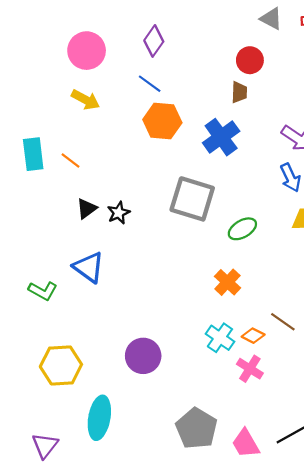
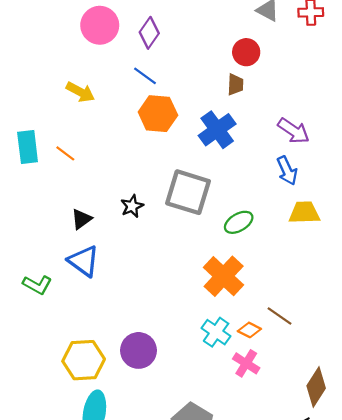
pink circle: (87, 51) -> (100, 25), moved
black triangle: (87, 209) -> (81, 219), moved
black star: (119, 213) -> (132, 206), moved
orange cross: (227, 282) -> (224, 276), size x1.5
yellow hexagon: (61, 365) -> (84, 360), moved

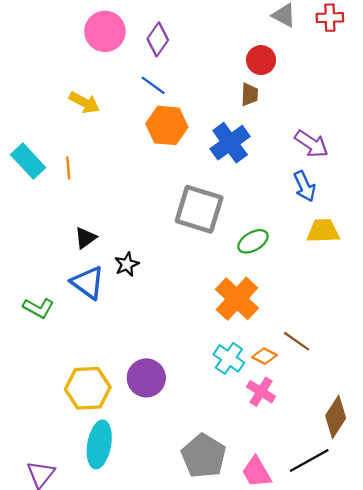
cyan rectangle: (28, 147) -> (28, 161), turned -36
orange line: (65, 153) -> (68, 168), turned 48
black star: (132, 206) -> (127, 264), moved

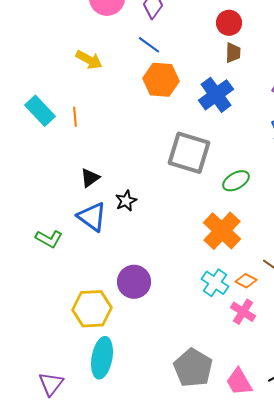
red circle: (261, 60) -> (229, 23), moved
purple circle: (146, 378) -> (134, 282), moved

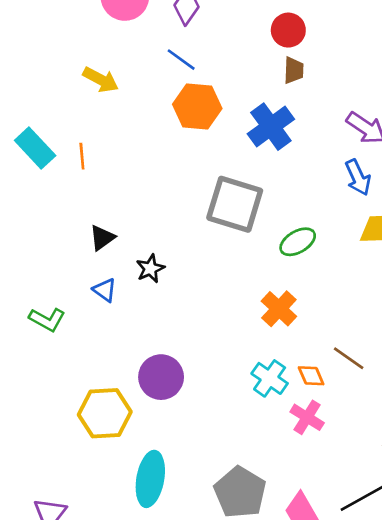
blue triangle: (92, 217) -> (105, 290), size x0.6
orange cross: (222, 231) -> (279, 309), size x0.7
orange diamond: (246, 281) -> (311, 376), turned 40
cyan ellipse: (102, 358) -> (150, 479), moved

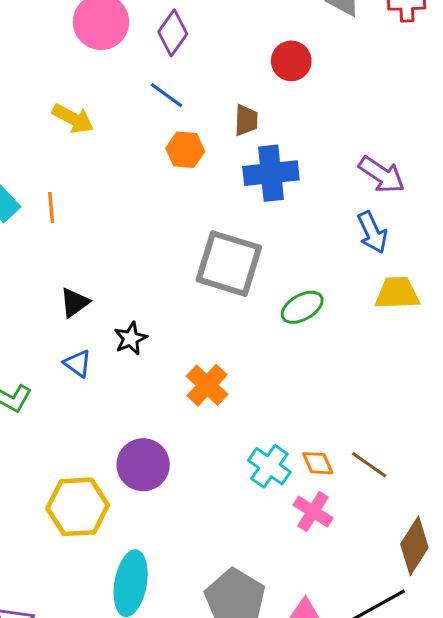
brown trapezoid: (294, 70) -> (246, 120), moved
orange hexagon: (197, 106) -> (185, 150), size x0.7
blue cross: (271, 127) -> (271, 173), turned 30
orange cross: (279, 309) -> (207, 385), moved
brown line: (349, 358) -> (369, 465), moved

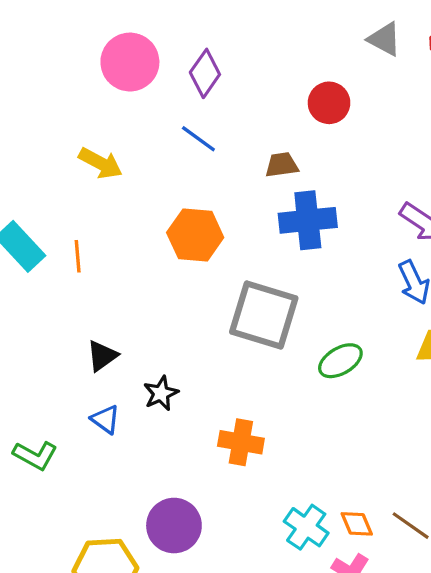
brown trapezoid: (246, 120) -> (282, 165), turned -100
orange hexagon: (185, 150) -> (195, 235), moved, size x1.4
orange cross: (207, 385) -> (241, 442), turned -33

